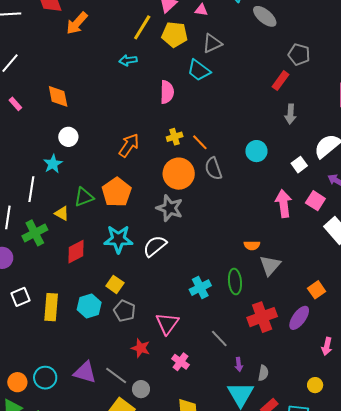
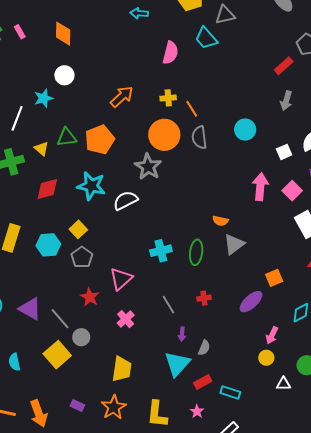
red cross: (262, 317) -> (204, 298), moved, size x0.5
yellow circle: (315, 385) -> (266, 358), moved

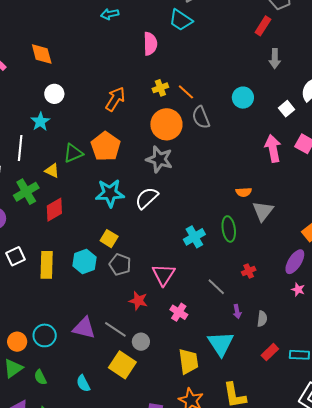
red diamond: (47, 189) -> (54, 210), moved
cyan triangle: (177, 364) -> (221, 344), moved
pink star: (197, 411) -> (298, 290), moved

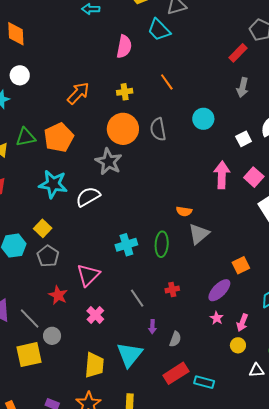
orange line: (186, 92) -> (167, 82), moved
red rectangle: (270, 352) -> (176, 373), size x1.4
yellow square: (122, 365) -> (29, 355), turned 32

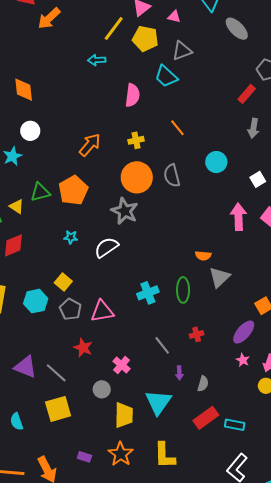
cyan star: (53, 184) -> (71, 237), size x0.5
pink triangle: (88, 275) -> (102, 311), moved, turned 40
gray circle: (52, 336) -> (102, 389), moved

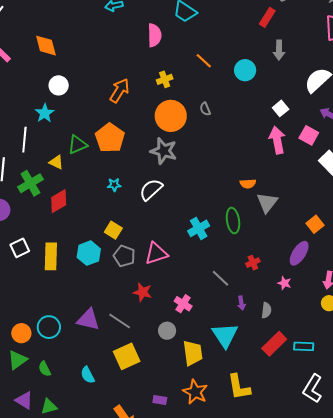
cyan circle: (216, 162) -> (245, 70), moved
gray semicircle: (172, 176) -> (205, 109), size x0.6
white square: (258, 179) -> (281, 108), moved
pink star: (243, 360) -> (284, 283), moved

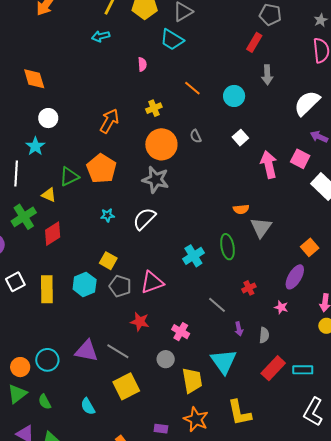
pink semicircle: (155, 35) -> (142, 64), size x0.6
white square: (281, 108) -> (240, 138), moved

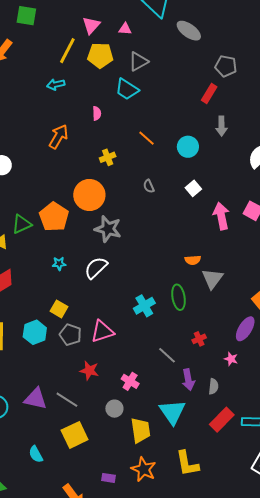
orange arrow: (109, 121) -> (58, 137), moved
orange circle: (161, 144) -> (89, 195), moved
purple arrow: (239, 329) -> (188, 380), size x1.5

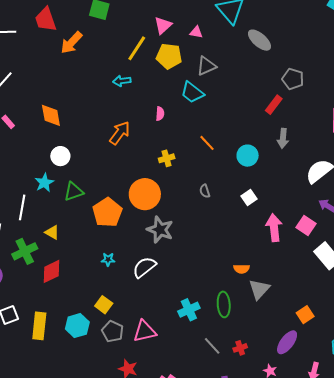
green triangle: (22, 224) -> (74, 192), moved
gray line: (167, 355) -> (212, 346), moved

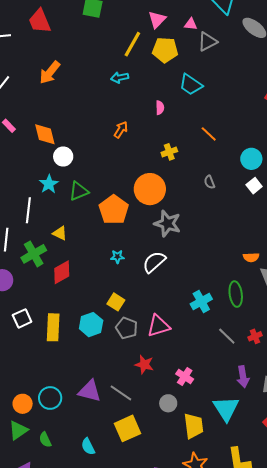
orange arrow: (71, 43) -> (50, 72), moved
gray triangle: (206, 66) -> (207, 42), moved
orange diamond: (51, 115) -> (45, 134), moved
orange arrow: (120, 133) -> (121, 130), size x0.7
cyan circle: (248, 156) -> (251, 159), moved

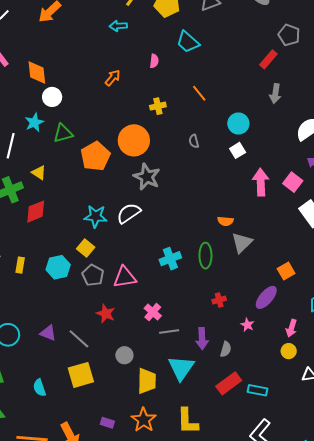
cyan star: (117, 257) -> (96, 216), moved, size x1.6
yellow rectangle: (53, 327) -> (20, 265), size x0.6
gray line: (227, 336) -> (169, 332), moved, turned -60
pink cross: (185, 377) -> (153, 312), moved
purple triangle: (90, 391) -> (48, 333), size x0.7

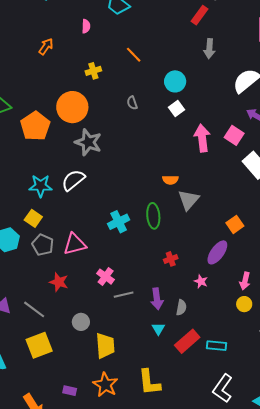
cyan triangle: (181, 368) -> (158, 329), moved, size x0.5

